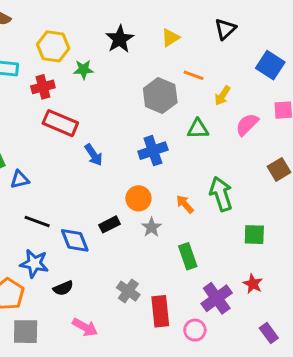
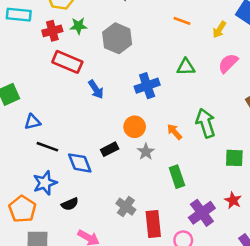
green star: (83, 69) -> (79, 26), moved
gray hexagon: (160, 96) -> (117, 38), moved
yellow arrow: (222, 96) -> (219, 30), moved
blue triangle: (20, 180) -> (32, 122), moved
blue star: (34, 264) -> (45, 183), turned -30

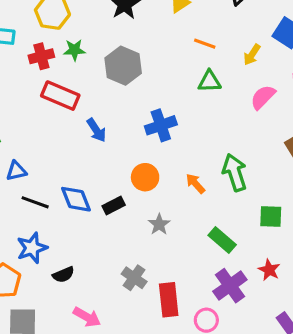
green triangle: (186, 67) -> (209, 81), moved
gray star: (146, 152) -> (159, 224), moved
blue diamond: (80, 163) -> (76, 199), moved
green rectangle: (177, 177) -> (222, 240), moved, turned -30

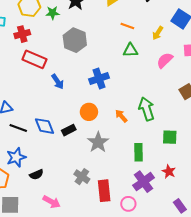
green star: (74, 50) -> (53, 13), moved
gray star: (159, 224) -> (98, 142), size x1.5
green rectangle: (222, 240) -> (138, 152), turned 48

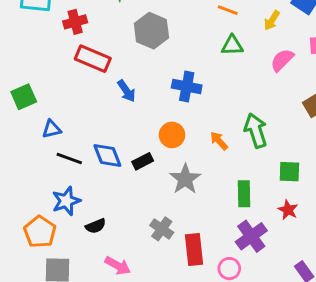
blue cross: (99, 79) -> (187, 86), turned 30
red star: (169, 172) -> (288, 210), moved

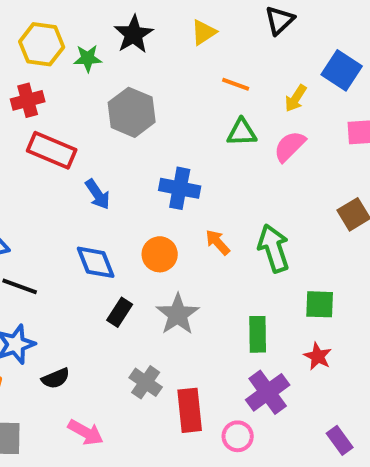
pink semicircle: (282, 60) -> (290, 146), moved
orange arrow: (219, 141) -> (218, 242), moved
blue diamond: (107, 155) -> (96, 262), moved
black rectangle: (143, 161) -> (120, 312), moved, turned -30

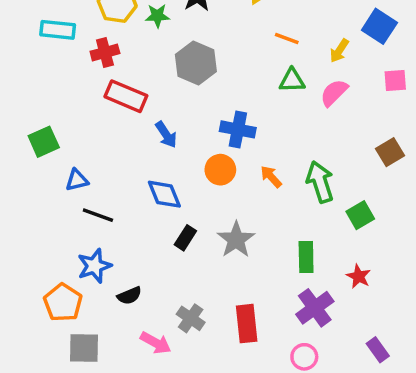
orange circle: (160, 254) -> (220, 170), moved
green square: (320, 304) -> (360, 215), moved, turned -32
gray cross: (146, 382) -> (191, 318), moved
pink circle: (238, 436) -> (304, 357), moved

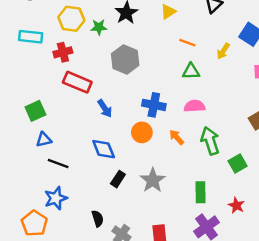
pink semicircle: (334, 93) -> (195, 106), moved, turned 42
green square: (44, 142) -> (35, 111), moved
black semicircle: (129, 296) -> (98, 219), moved, turned -84

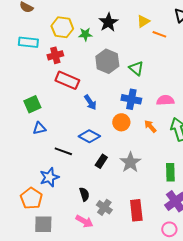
orange line: (187, 43) -> (159, 34), moved
green triangle: (191, 71) -> (136, 68), moved, turned 42
blue diamond: (104, 149) -> (89, 136), turned -40
black line: (58, 164) -> (63, 151), moved

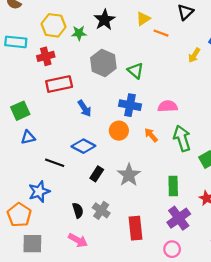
red rectangle: (67, 80) -> (59, 84), turned -35
gray cross: (104, 207) -> (101, 210), moved

